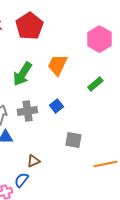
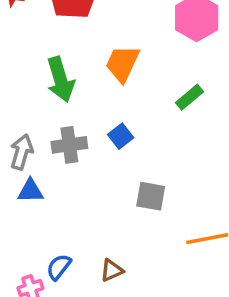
green arrow: (22, 74) -> (61, 80), turned -50
brown triangle: (33, 161) -> (112, 270), moved

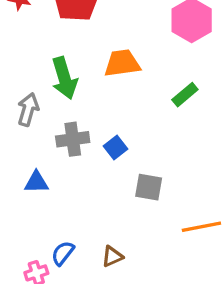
orange trapezoid: (122, 64) -> (122, 63), turned 57
blue square: (121, 136) -> (116, 147), moved
gray arrow: (22, 152) -> (28, 109), moved

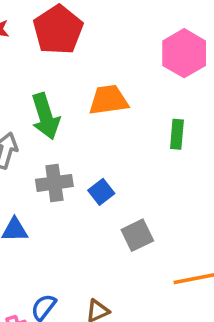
green rectangle: (185, 95) -> (177, 134), turned -45
gray square: (149, 187) -> (137, 235), turned -36

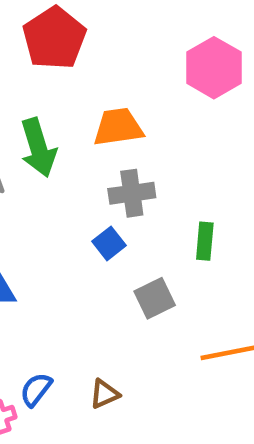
green rectangle: (177, 134) -> (205, 241), moved
gray cross: (54, 183) -> (132, 193), moved

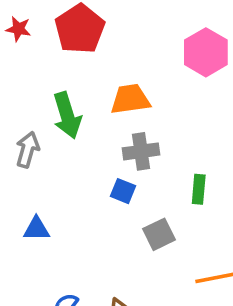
blue square: (109, 243) -> (123, 191), turned -30

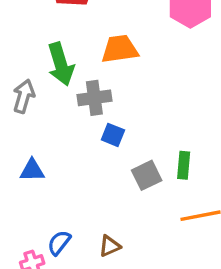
gray cross: (141, 151) -> (94, 98), moved
green rectangle: (199, 189) -> (184, 165), moved

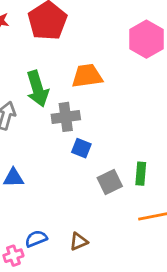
blue semicircle: (59, 243) -> (36, 239), turned 30

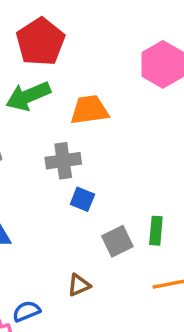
green arrow: (37, 89) -> (28, 96), moved, turned 84
brown triangle: (79, 241) -> (79, 285), moved

